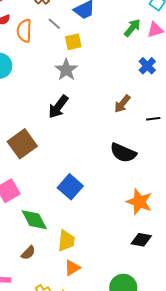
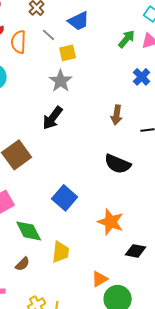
brown arrow: (122, 104) -> (117, 115), turned -30
orange star: (139, 202) -> (111, 222), moved
orange triangle: (72, 268) -> (100, 279), moved

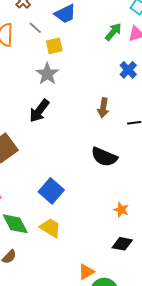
orange star: (111, 222) -> (121, 210), moved, size x0.6
yellow trapezoid: (61, 252) -> (50, 228), moved, turned -65

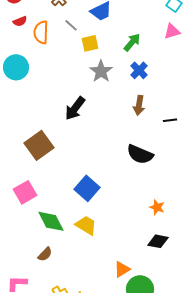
green arrow: (113, 32) -> (132, 42), moved
blue cross: (128, 70) -> (139, 70), moved
gray star: (47, 74) -> (101, 71), moved

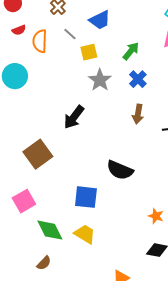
black semicircle: (140, 154) -> (120, 170), moved
blue square: (87, 188) -> (86, 197), turned -35

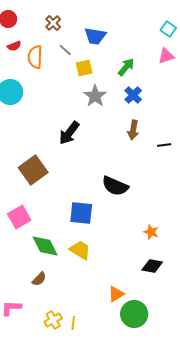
blue trapezoid: (100, 20) -> (95, 36), turned 35

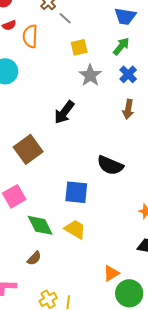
blue trapezoid: (95, 36) -> (125, 16), moved
gray line: (65, 50) -> (65, 18), moved

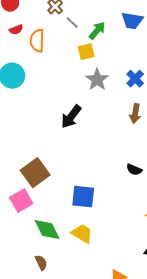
green arrow: (121, 46) -> (97, 31), moved
brown square: (28, 149) -> (35, 173), moved
black semicircle: (110, 165) -> (134, 170), moved, size x0.6
brown semicircle: (34, 258) -> (41, 263), turned -70

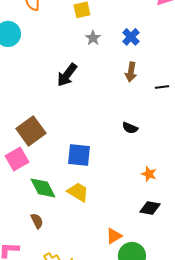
gray star: (97, 80) -> (93, 38), size x0.7

